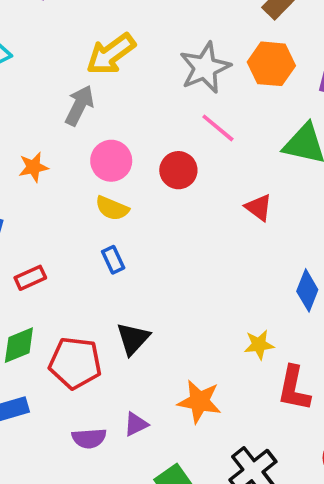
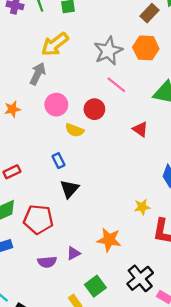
yellow semicircle: (112, 208) -> (75, 130), moved
black triangle: (133, 339) -> (69, 189), moved

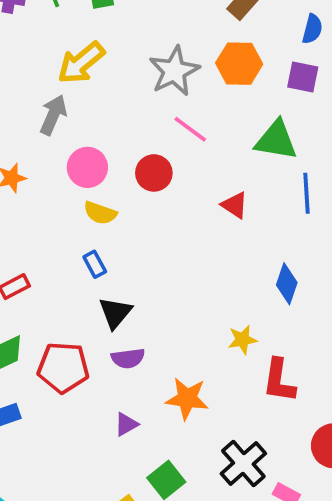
yellow semicircle: (75, 130) -> (100, 213), moved
purple semicircle: (47, 262) -> (128, 358), moved

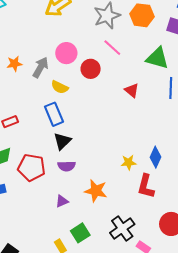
gray arrow: (53, 115) -> (41, 67), moved
pink circle: (87, 167) -> (66, 53), moved
blue rectangle: (95, 264) -> (54, 114), size x1.6
blue diamond: (287, 284) -> (155, 157), moved

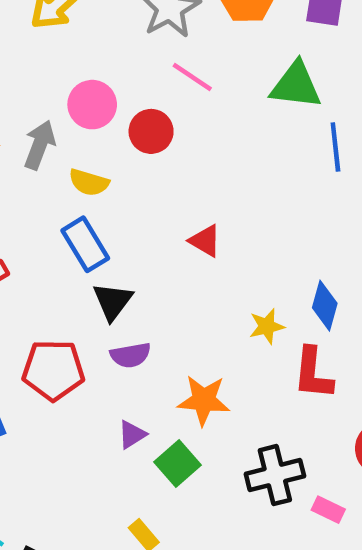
red triangle: (132, 90) -> (205, 241), moved
black cross: (122, 229) -> (275, 475), turned 30
green square: (80, 233) -> (178, 464), moved

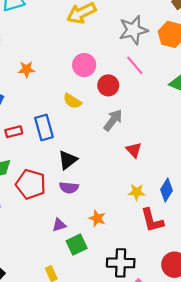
gray arrow: (40, 145) -> (113, 120), moved
red triangle: (205, 241) -> (134, 150), moved
blue rectangle: (85, 244) -> (44, 127), moved
red L-shape: (313, 373) -> (152, 220), turned -36
orange star: (204, 400) -> (97, 218), size x0.7

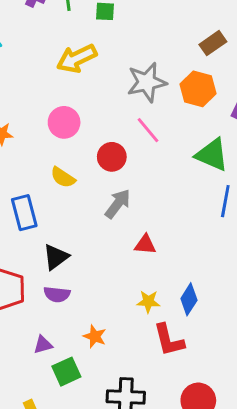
pink circle: (84, 65) -> (64, 122), moved
red triangle: (134, 150) -> (145, 245), turned -42

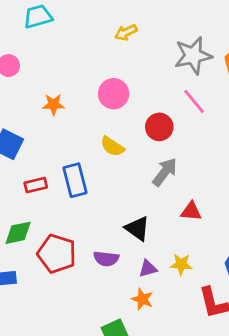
yellow arrow: (77, 58) -> (126, 32), size x0.6
black triangle: (56, 257) -> (137, 228), moved, turned -48
yellow star: (148, 302) -> (181, 264), moved
purple triangle: (43, 345) -> (148, 268), moved

